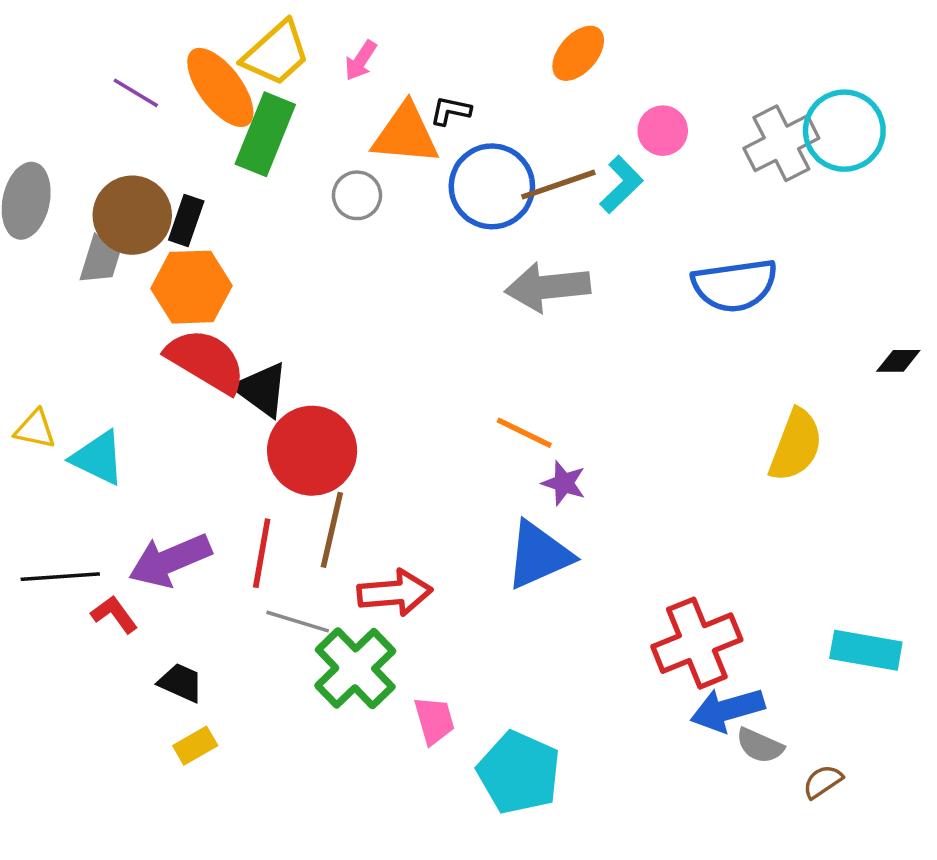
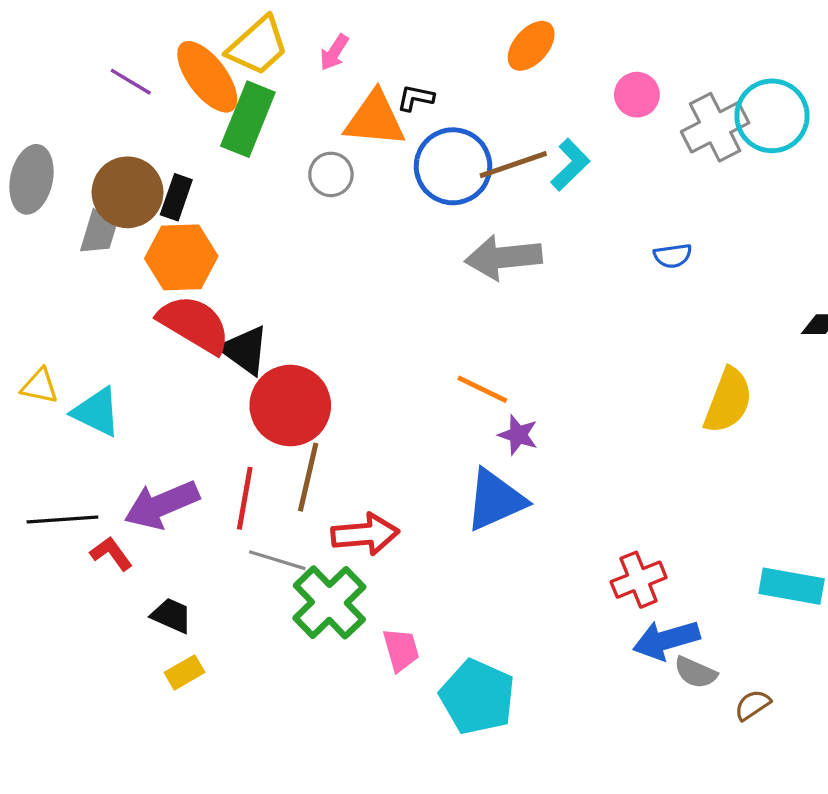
pink circle: (663, 131) -> (637, 95), moved
blue semicircle: (735, 285) -> (673, 256), size x0.5
red cross: (697, 643) -> (639, 580), size x0.7

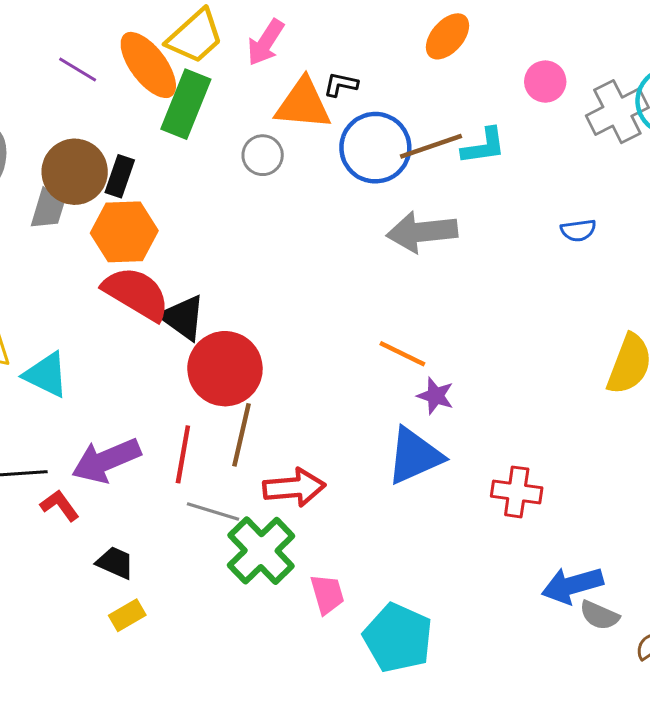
pink arrow: (334, 52) -> (266, 42), size x1.4
cyan L-shape: (570, 165) -> (484, 146), turned 36
red cross: (639, 580) -> (517, 492), moved, turned 30

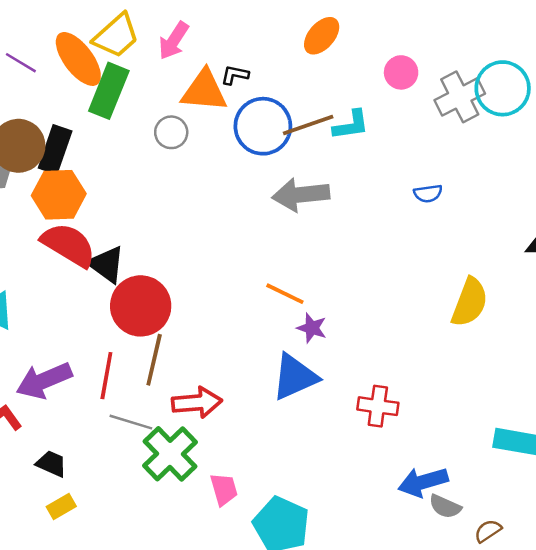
black rectangle: (120, 176) -> (55, 149), size x1.4

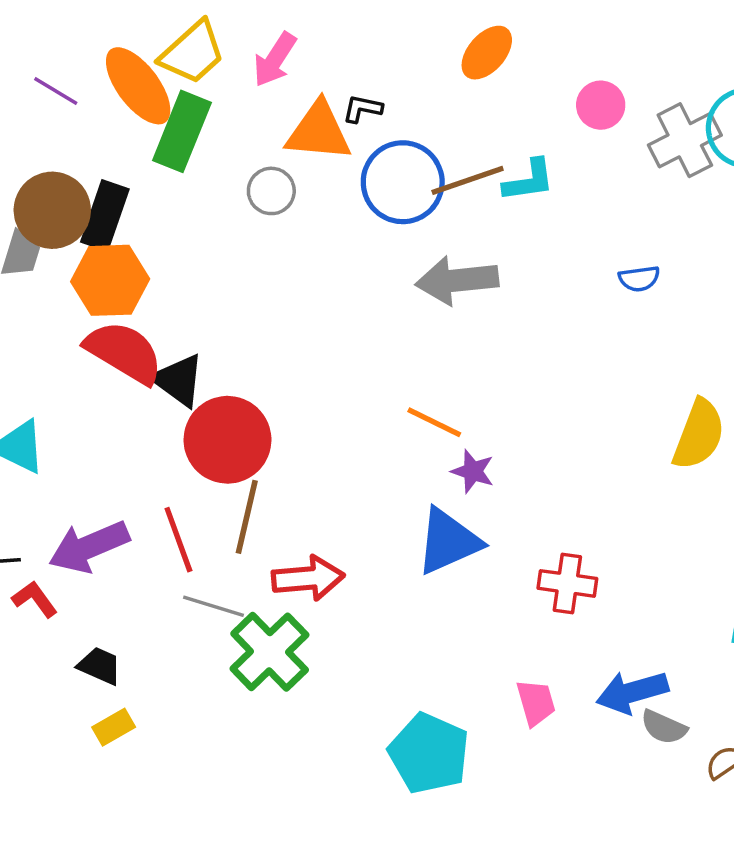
red line: (106, 376) -> (178, 540), turned -30
pink trapezoid: (224, 489) -> (536, 703), moved

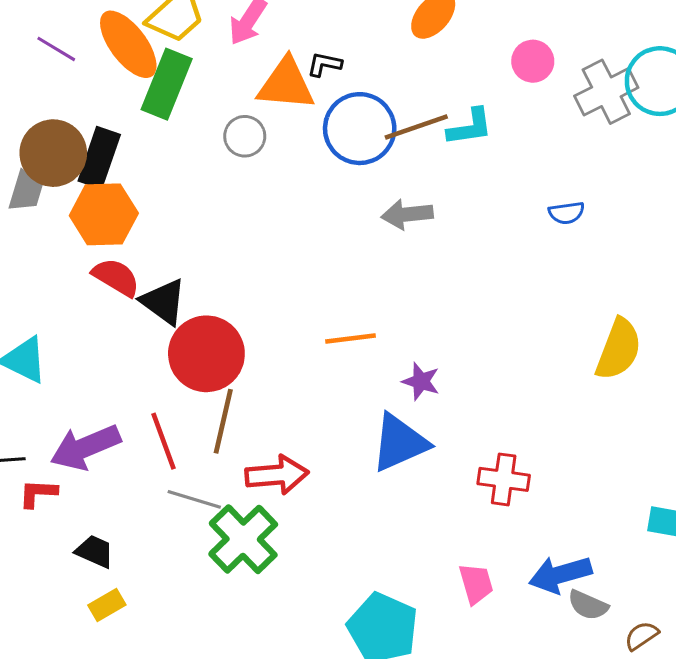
gray arrow: (457, 280) -> (407, 214), size x0.7
red semicircle: (124, 352) -> (116, 277), size x0.7
orange line: (434, 422) -> (350, 338), moved, turned -33
red L-shape: (35, 599) -> (38, 493), turned -51

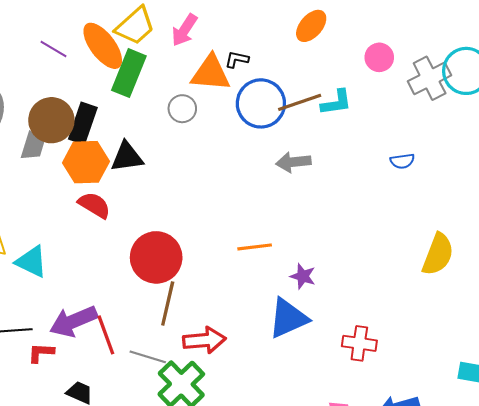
black triangle: (164, 302) -> (127, 157), moved, turned -44
red line: (164, 441) -> (106, 335), moved

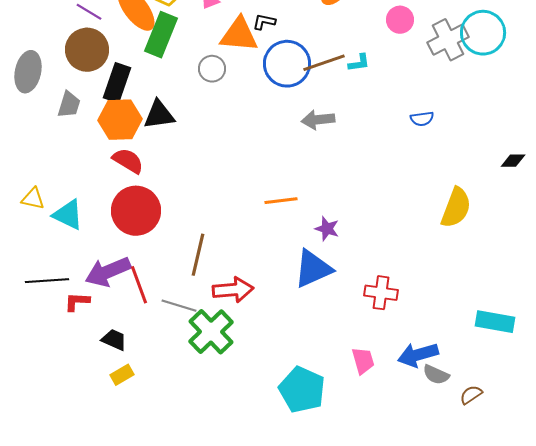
cyan L-shape: (336, 102) -> (359, 63), size x0.7
brown circle: (51, 120) -> (87, 50), moved
red circle: (156, 257) -> (136, 211), moved

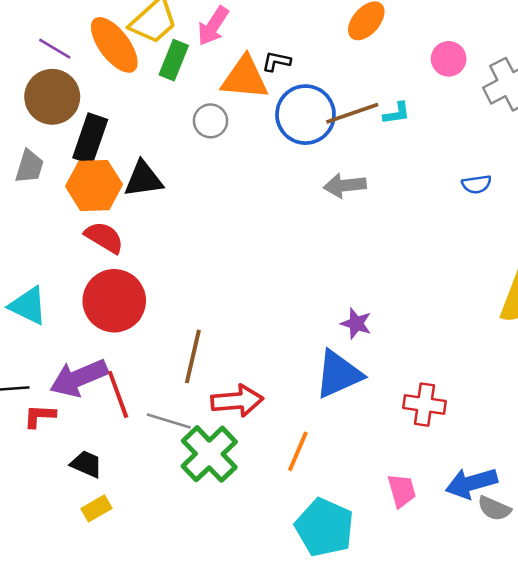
green rectangle: (161, 35) -> (174, 60), moved, size x0.7
orange line: (281, 201) -> (298, 451), moved, turned -60

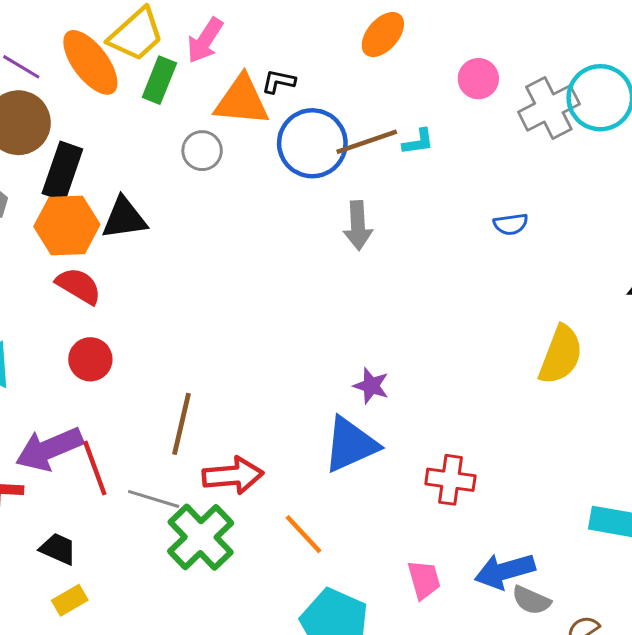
gray arrow: (345, 185) -> (358, 226), turned -87
red circle: (114, 301) -> (90, 359), size x0.6
orange line: (298, 451) -> (303, 534), turned -66

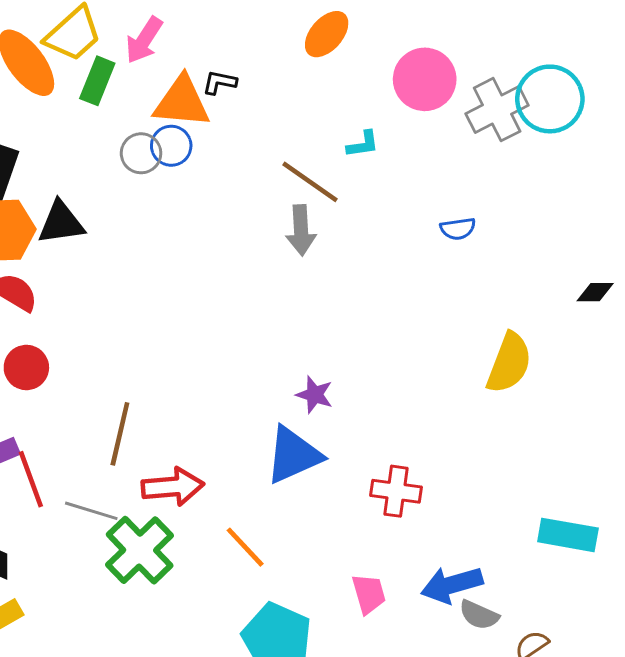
pink circle: (478, 79) -> (425, 79), size x1.5
brown line: (367, 142) -> (310, 182), moved, turned 54
blue circle: (312, 143) -> (171, 146), moved, size x0.6

